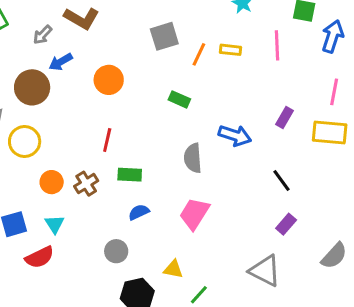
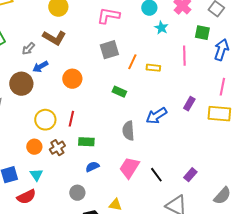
yellow rectangle: (230, 50) -> (153, 68), moved
blue arrow: (235, 135) -> (156, 116), turned 130
yellow circle: (25, 142) -> (45, 120), moved
black line: (282, 181) -> (156, 175), moved

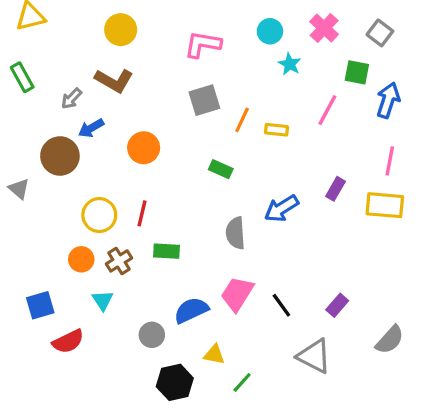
pink line: (184, 56) -> (327, 110), turned 30
blue semicircle: (92, 167) -> (191, 310), moved, size x1.5
cyan triangle: (36, 175) -> (103, 300), moved

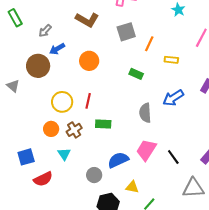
brown L-shape: (114, 80) -> (87, 20), moved
yellow rectangle: (277, 130) -> (171, 60), moved
gray triangle: (314, 356) -> (193, 188), turned -30

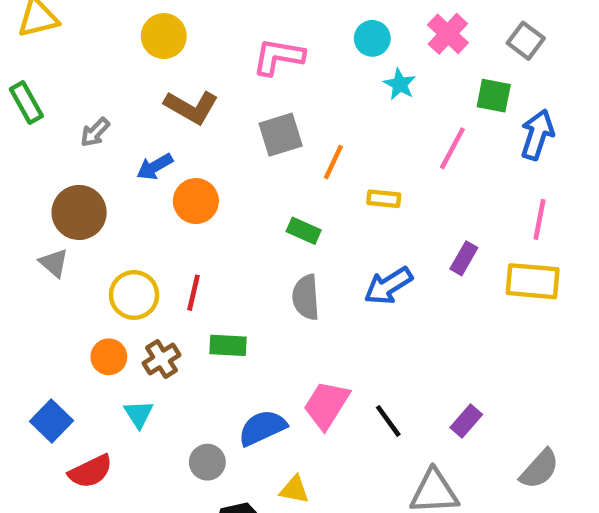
blue arrow: (57, 49) -> (155, 167), moved
gray triangle: (13, 86) -> (54, 263), moved
gray semicircle: (145, 113) -> (306, 297), moved
blue square: (26, 157) -> (52, 421), turned -30

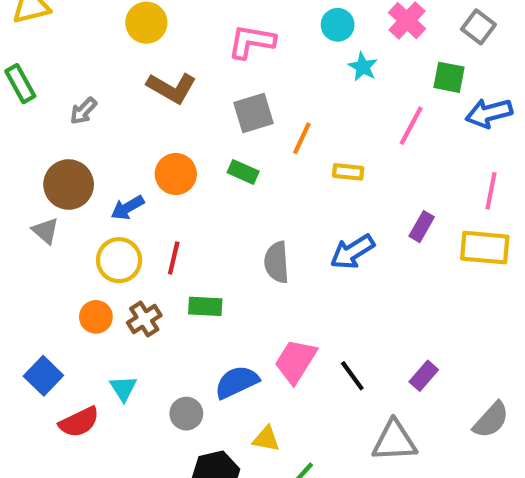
blue arrow: (537, 135) -> (489, 113), turned -123
blue arrow: (155, 167) -> (127, 208), moved
green rectangle: (304, 231) -> (243, 172), moved
cyan triangle: (139, 414) -> (123, 388), moved

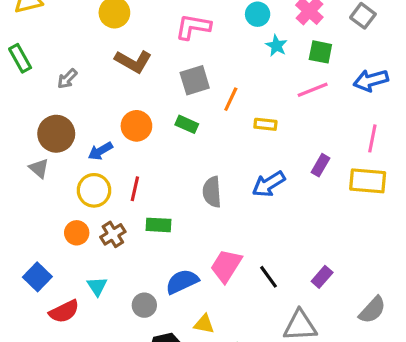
green square: (449, 77) -> (320, 52), moved
pink line: (411, 126) -> (313, 90), turned 40

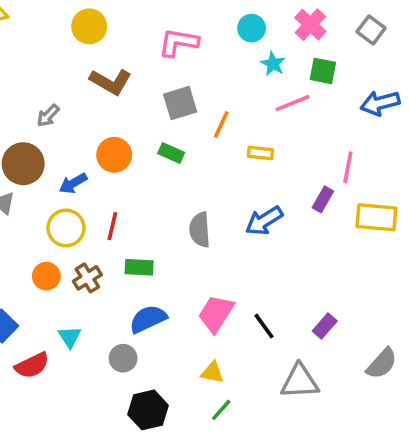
gray arrow: (67, 79) -> (48, 116), moved
pink line: (313, 90) -> (293, 103), moved
pink line: (372, 138) -> (348, 167), moved
blue semicircle: (182, 282) -> (148, 319), moved
yellow triangle: (204, 324) -> (212, 372), moved

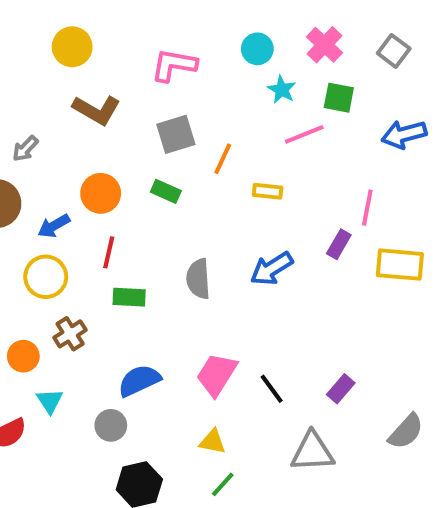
red line: (112, 226) -> (109, 252), moved
green rectangle: (139, 267) -> (129, 297), moved
orange circle: (46, 276) -> (23, 356), moved

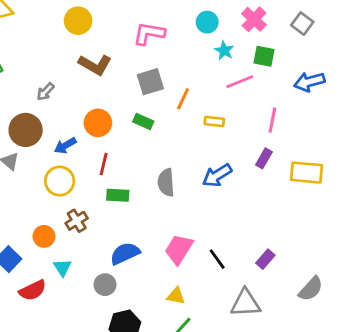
pink line: (367, 208) -> (272, 120), moved

